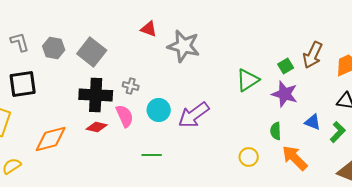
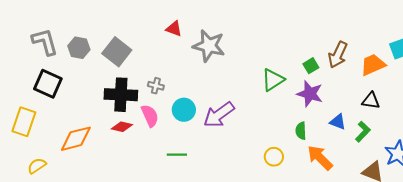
gray L-shape: (20, 42) -> (45, 42), size x1.4
black square: (23, 84) -> (48, 84), turned 32

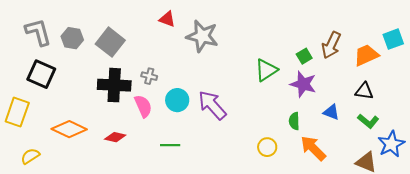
purple arrow: (219, 115) -> (212, 105), turned 84
red diamond: (122, 127) -> (115, 137), moved
green L-shape: (363, 132) -> (368, 121), moved, turned 85
orange diamond: (76, 139) -> (69, 129), turned 40

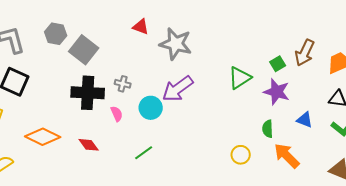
gray hexagon: (72, 38) -> (56, 34), moved
purple arrow: (212, 105) -> (178, 89), moved, turned -84
pink semicircle: (143, 106) -> (117, 114), size x0.7
red diamond: (115, 137) -> (89, 145), turned 40
green line: (170, 145) -> (144, 153), turned -36

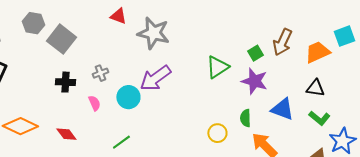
gray cross: (123, 84) -> (100, 73), turned -35
black cross: (88, 93) -> (65, 82), size x0.6
blue triangle: (305, 120) -> (282, 109), size x1.4
yellow circle: (241, 155) -> (217, 133), moved

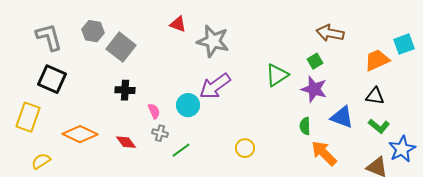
brown arrow: (282, 42) -> (330, 33), moved, turned 76
gray cross: (100, 73) -> (160, 133), moved, turned 35
yellow circle: (217, 133) -> (245, 148), moved

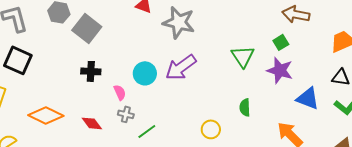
green triangle: (277, 75) -> (243, 56), turned -30
cyan circle: (188, 105) -> (145, 73), moved
green semicircle: (305, 126) -> (245, 107), moved

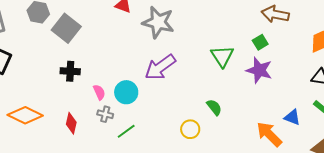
cyan circle: (145, 73) -> (126, 92), moved
blue triangle: (308, 98) -> (292, 117), moved, size x0.7
green semicircle: (245, 107) -> (214, 107), moved, turned 144
red diamond: (92, 123) -> (71, 123), turned 50

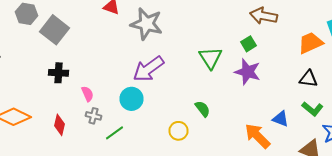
cyan circle: (126, 92) -> (132, 99), moved

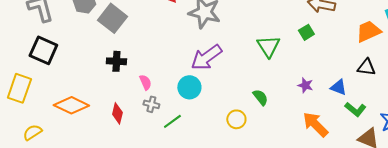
purple star: (248, 72) -> (305, 85), moved, size x0.6
green L-shape: (312, 109) -> (355, 109), moved
blue triangle: (280, 119) -> (338, 87), moved

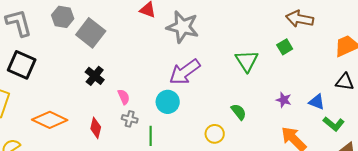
black cross: (116, 61) -> (95, 76), turned 36
green line: (172, 121) -> (151, 136), turned -54

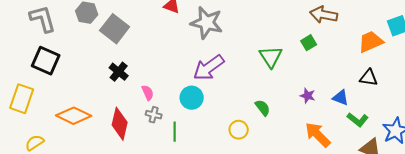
red diamond: (96, 128) -> (120, 124), size x1.5

